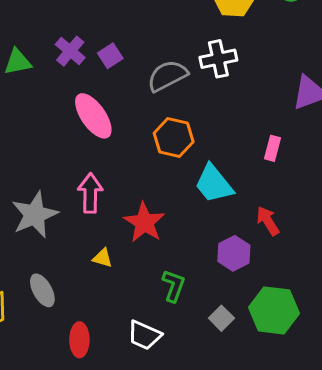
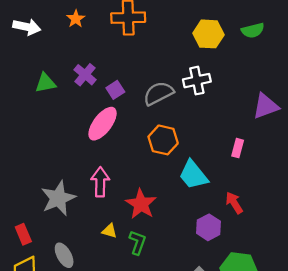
purple square: (110, 56) -> (115, 90), moved
pink ellipse: (93, 116) -> (103, 124), turned 72
green L-shape: (174, 286) -> (137, 242), moved

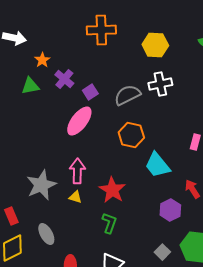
orange star: (76, 19) -> (42, 60), moved
yellow hexagon: (209, 34) -> (155, 45), moved
yellow triangle: (109, 231) -> (75, 197), moved

